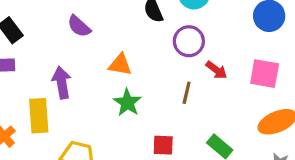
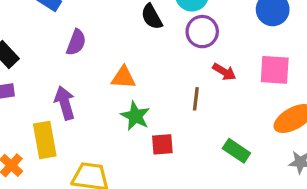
purple semicircle: (79, 26) -> (76, 42), turned -105
purple circle: (189, 41) -> (202, 32), moved
red square: (163, 145) -> (162, 144), moved

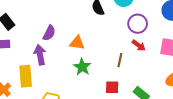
purple circle: (202, 32) -> (138, 24), moved
purple semicircle: (76, 42) -> (49, 33), moved
red square: (162, 144) -> (112, 87), moved

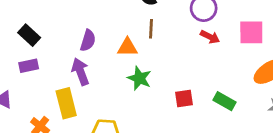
brown line: (120, 60) -> (151, 29), moved

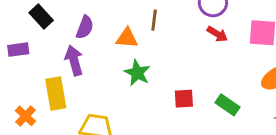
black rectangle: (29, 35) -> (41, 17), moved

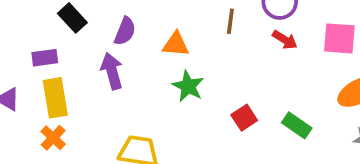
brown line: (154, 20) -> (230, 21), moved
yellow rectangle: (56, 93) -> (55, 98), moved
red square: (184, 99) -> (244, 118), turned -30

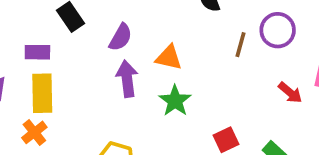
brown line: (230, 21) -> (241, 45), moved
red arrow: (285, 40) -> (290, 93), moved
purple arrow: (112, 71) -> (127, 79), moved

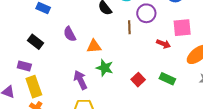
purple semicircle: (121, 37) -> (70, 34), moved, turned 140
purple rectangle: (37, 52) -> (24, 66), turned 32
purple arrow: (127, 79) -> (80, 80), moved

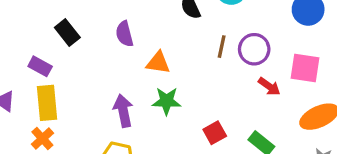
purple circle: (146, 13) -> (254, 49), moved
green star: (105, 68) -> (167, 101), turned -30

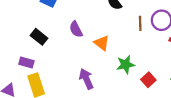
orange triangle: (158, 63) -> (102, 43), turned 42
green star: (167, 101) -> (126, 65), moved

